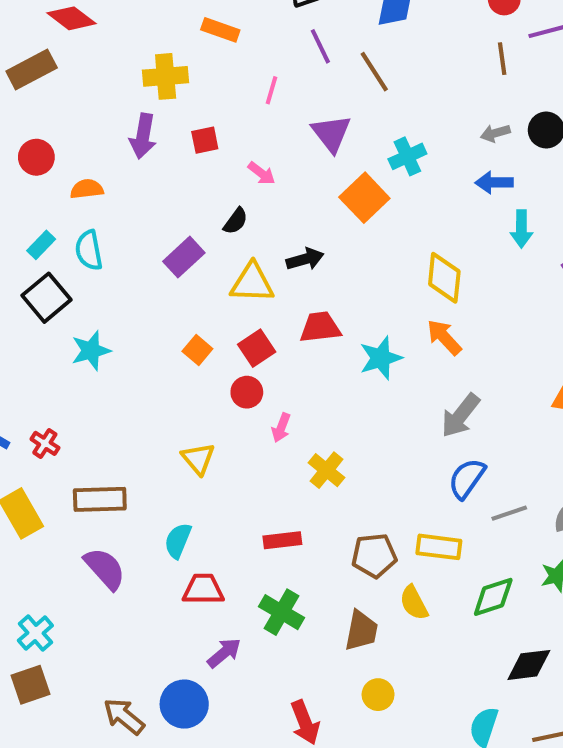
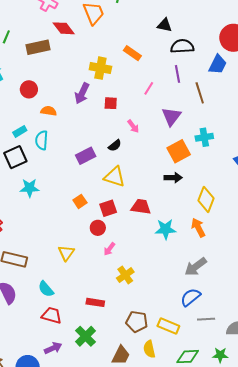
black arrow: (305, 259) -> (173, 178), moved
cyan semicircle: (178, 541) -> (46, 289), turned -78

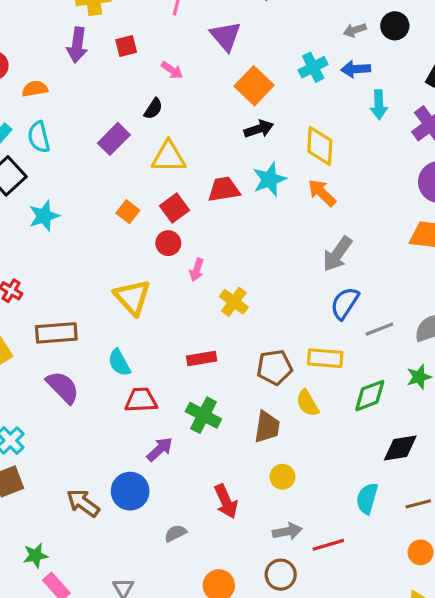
cyan cross: (204, 137) -> (313, 67), moved
cyan star: (166, 229) -> (269, 179), moved
yellow triangle: (66, 253) -> (132, 297), size x1.4
cyan semicircle: (46, 289) -> (119, 363), turned 30

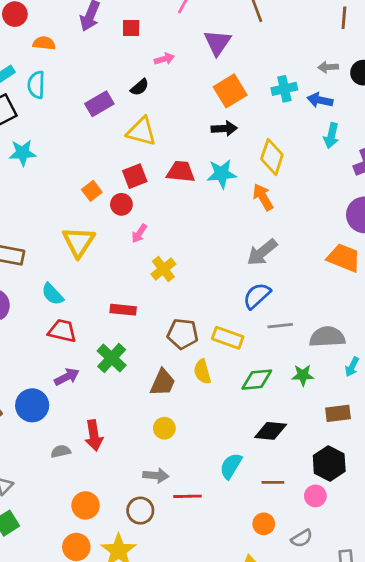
pink arrow: (172, 70) -> (164, 59), turned -66
orange square: (128, 212) -> (92, 191), moved
cyan semicircle: (119, 363) -> (52, 294), turned -30
red arrow: (226, 501) -> (94, 435), moved

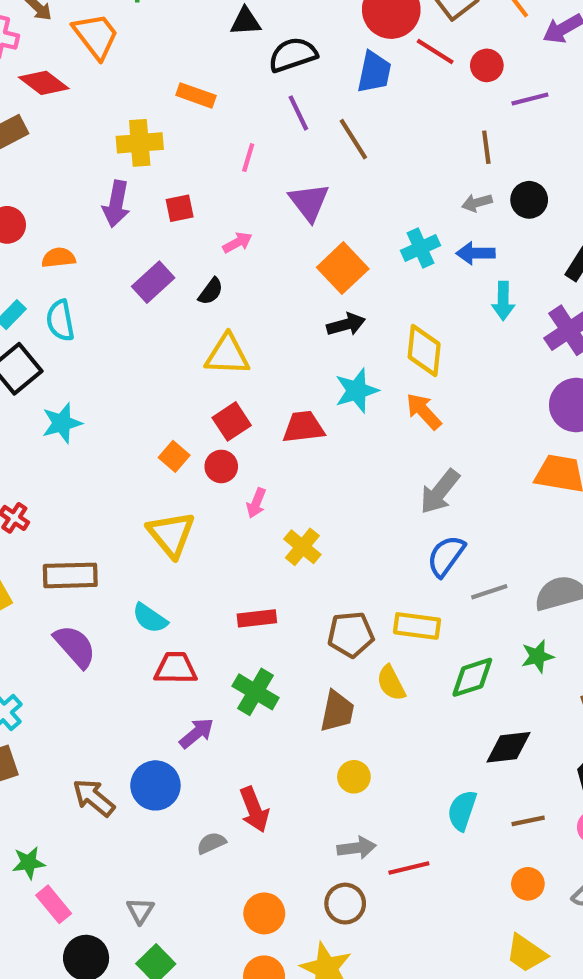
brown line: (344, 18) -> (486, 147), moved
purple rectangle: (99, 104) -> (153, 282), moved
red trapezoid: (181, 172) -> (303, 427), moved

